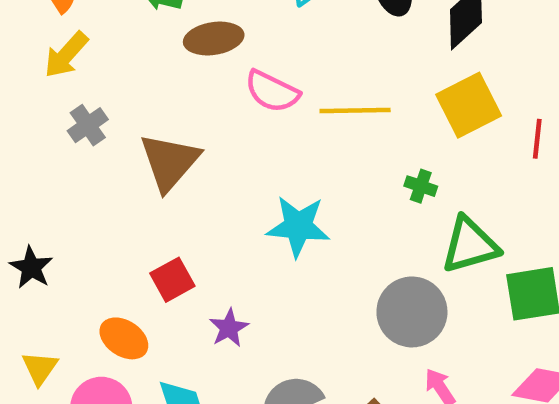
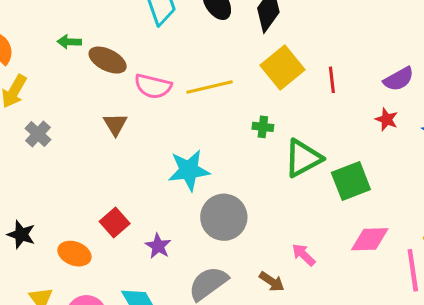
brown ellipse: (214, 38) -> (108, 60), turned 48
brown triangle: (170, 162) -> (115, 124), moved, size x0.6
gray circle: (412, 312) -> (224, 217), moved
orange ellipse: (124, 338) -> (74, 254), moved

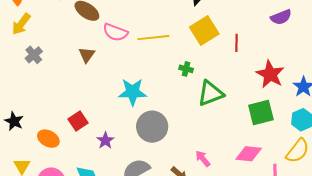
purple semicircle: (399, 79) -> (281, 17), moved
red star: (387, 119) -> (270, 74), size x1.8
green square: (351, 181) -> (261, 113), moved

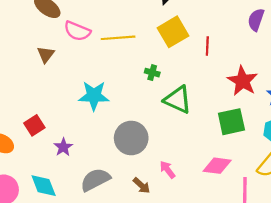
purple semicircle: (281, 17) -> (256, 20), turned 130
green triangle: (211, 93) -> (178, 100), turned 44
gray circle: (152, 127) -> (131, 138), moved

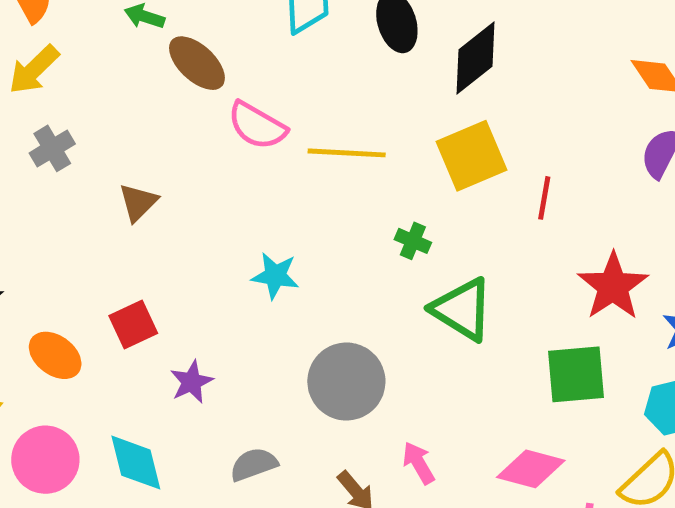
brown triangle: (46, 54) -> (138, 202), moved
cyan star: (94, 96) -> (275, 276), size x0.7
gray semicircle: (95, 180) -> (254, 464), size x0.7

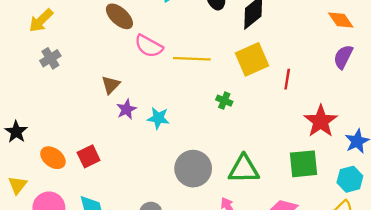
brown triangle: (138, 202) -> (111, 85), moved
green triangle: (462, 309) -> (244, 169), moved, turned -32
red square: (133, 325) -> (89, 156), moved
purple star: (192, 382) -> (126, 109), moved

